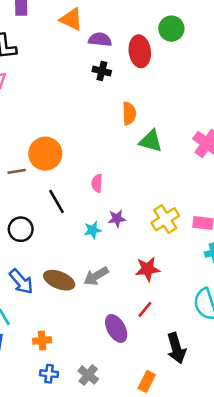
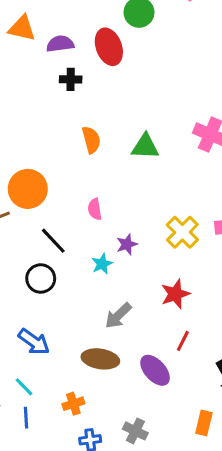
orange semicircle: (129, 113) -> (91, 140), moved
black circle: (21, 229) -> (41, 278), moved
brown ellipse: (59, 280) -> (100, 359), moved

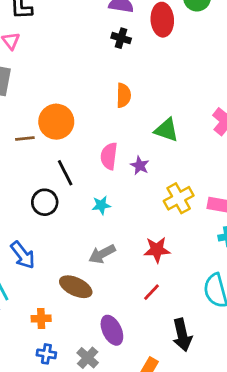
green triangle: (145, 147) -> (166, 130), moved
pink semicircle: (95, 209) -> (109, 156), size x1.4
purple star: (127, 244) -> (140, 166), moved, turned 30
purple ellipse: (155, 370) -> (112, 330), moved

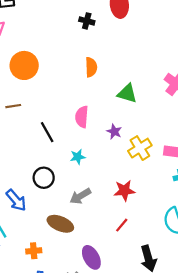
orange circle: (56, 122) -> (24, 65), moved
purple star: (140, 166) -> (114, 132), moved
black circle: (45, 202) -> (44, 178), moved

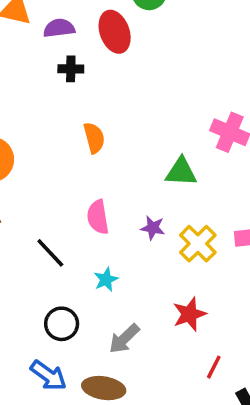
green triangle: (127, 93) -> (181, 172), moved
blue arrow: (16, 200) -> (48, 375), moved
red line: (122, 225) -> (214, 367), moved

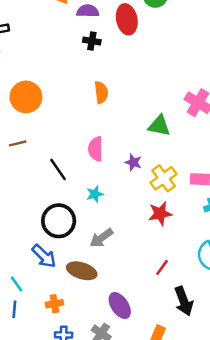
red star: (189, 314) -> (160, 213), moved
black circle: (62, 324) -> (59, 221), size x1.4

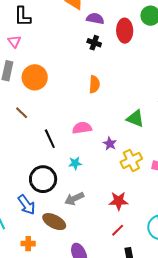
brown line: (18, 143) -> (22, 113), turned 48
pink semicircle: (96, 149) -> (82, 128), turned 72
red star: (160, 213) -> (118, 201), moved

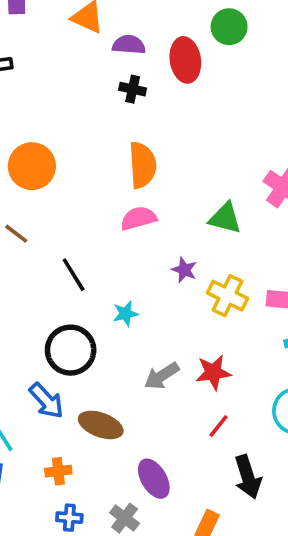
orange semicircle: (94, 84) -> (142, 165), size x1.4
pink semicircle: (82, 128) -> (138, 218), moved
yellow cross: (131, 160) -> (227, 296), turned -30
gray arrow: (74, 199) -> (162, 376), moved

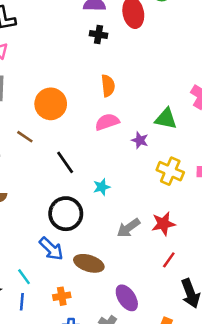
orange semicircle: (142, 165) -> (108, 86), size x0.7
orange circle: (32, 166) -> (51, 104), moved
purple star: (184, 270) -> (140, 140), moved

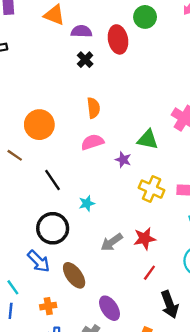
black cross: (99, 35) -> (85, 60), turned 35
brown ellipse: (89, 263) -> (74, 275), turned 36

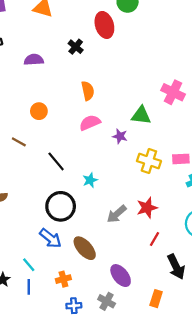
purple semicircle: (81, 31) -> (34, 60), moved
orange circle: (39, 125) -> (39, 111), size x0.6

